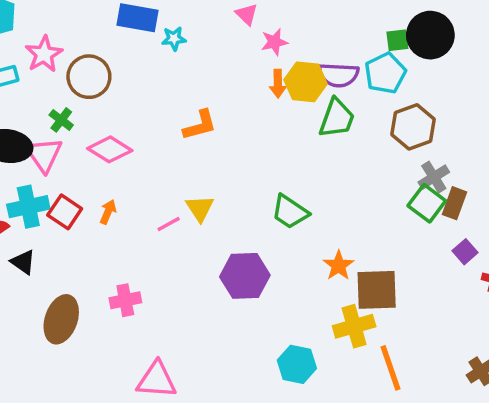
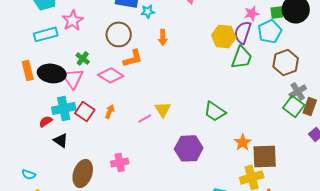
pink star: (274, 42) -> (252, 13), moved
purple semicircle: (338, 75) -> (243, 32), turned 105
brown circle: (89, 77) -> (119, 34), moved
orange arrow: (278, 84) -> (163, 37), moved
orange L-shape: (200, 125) -> (133, 58), moved

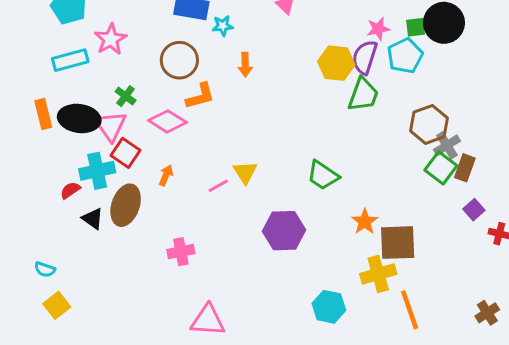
brown hexagon: (286, 62) -> (429, 124), moved
red square: (85, 111) -> (126, 153), moved
brown ellipse: (83, 173) -> (126, 205), moved

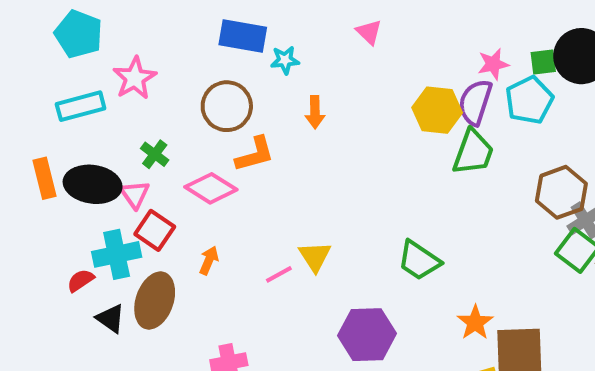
pink triangle: (111, 126) -> (135, 194), size x0.7

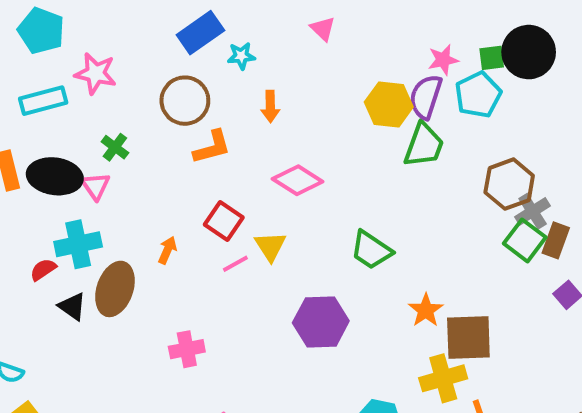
blue rectangle: (243, 36) -> (200, 33), turned -45
pink star: (135, 78) -> (96, 73), turned -30
pink diamond: (211, 188) -> (298, 180), moved
red square: (155, 230) -> (224, 221), moved

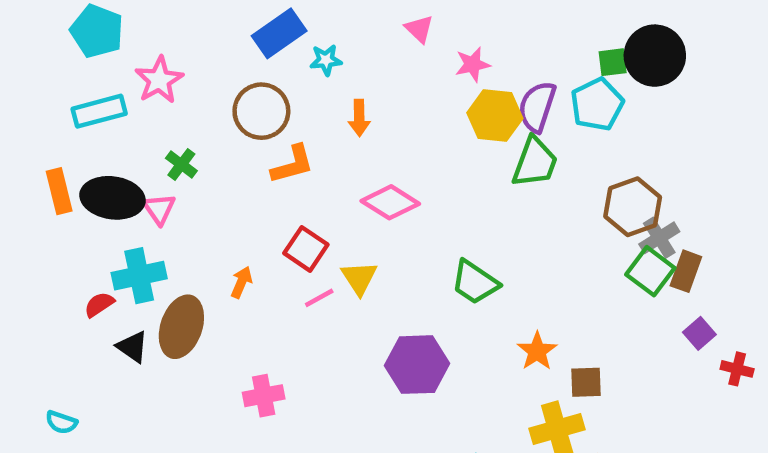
pink star: (443, 60) -> (473, 64), moved
pink star: (96, 73) -> (159, 80), turned 30
brown square: (468, 338) -> (586, 382), size x0.6

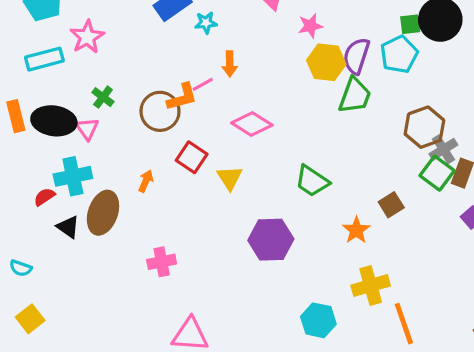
brown circle: (261, 111) -> (160, 111), moved
pink line: (319, 298) -> (203, 84), moved
brown square: (586, 382) -> (391, 205), moved, turned -30
cyan semicircle: (61, 422) -> (21, 268), moved

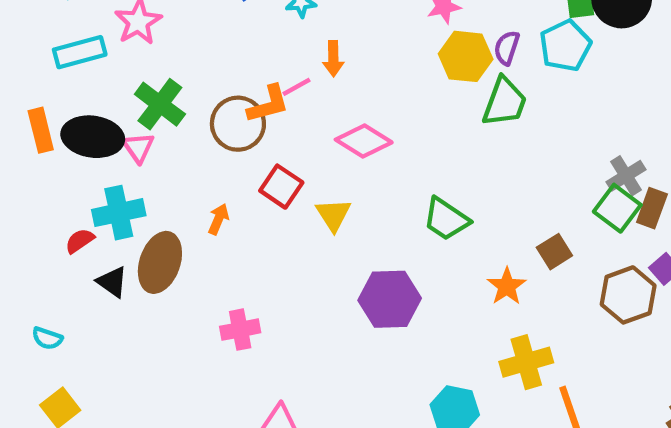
purple semicircle: (356, 56) -> (507, 48), size x0.7
green cross: (103, 97) -> (160, 104), size x1.6
brown hexagon: (424, 127) -> (628, 295), moved

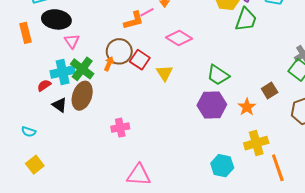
green cross: (160, 104) -> (82, 69), moved
brown circle: (238, 124) -> (119, 51), moved
black ellipse: (93, 137) -> (56, 19), moved
orange arrow: (218, 219) -> (109, 64), moved
purple hexagon: (390, 299) -> (212, 105), moved

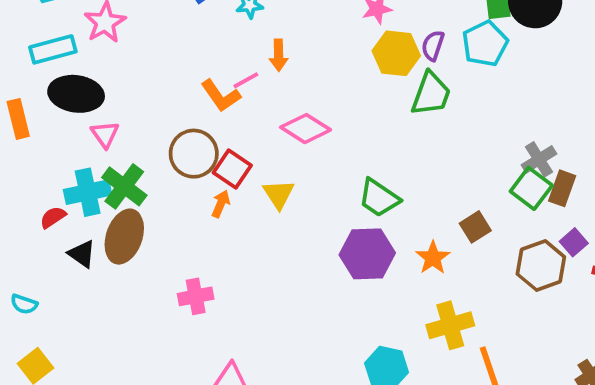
orange L-shape: (134, 20) -> (221, 96), turned 70
orange arrow: (109, 64) -> (221, 204), moved

